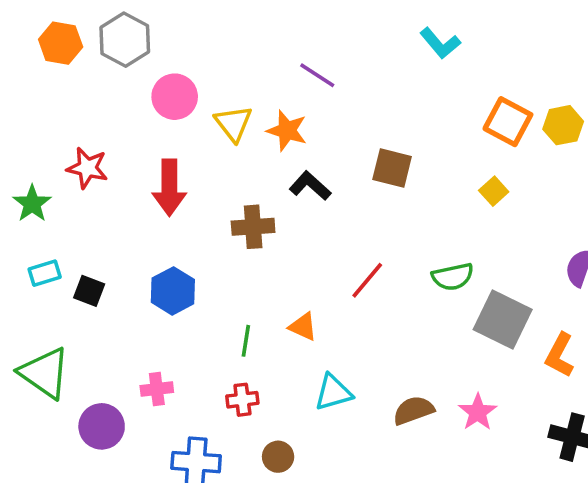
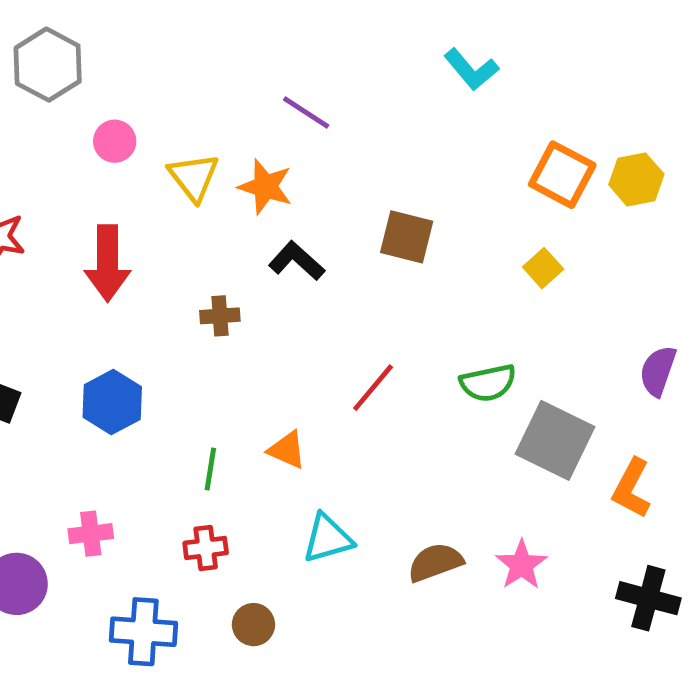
pink circle: (175, 97) -> (115, 141), size x0.7
brown cross: (253, 227) -> (220, 316), size x0.7

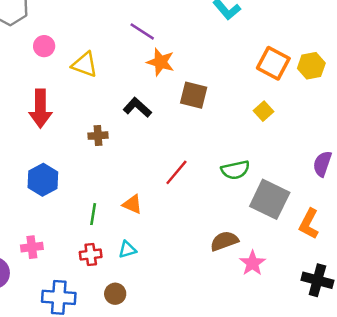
yellow triangle: (194, 177) -> (85, 65), turned -32
orange star: (265, 187) -> (161, 62), moved
cyan triangle: (328, 538) -> (127, 250), moved, size x0.7
brown semicircle: (435, 562) -> (224, 241), moved

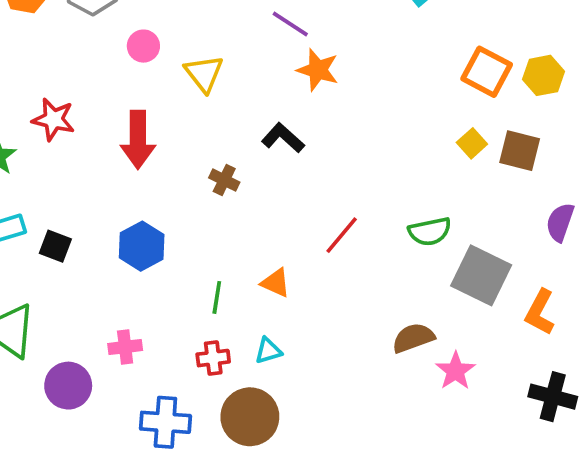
yellow triangle: (85, 65) -> (204, 74), turned 32
brown square: (194, 95) -> (520, 151), moved
brown cross: (98, 136) -> (224, 180), turned 30
brown circle: (115, 294) -> (250, 417), size x1.8

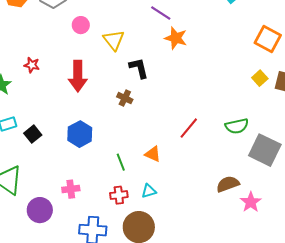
red star: (53, 119) -> (32, 65), size x0.7
black L-shape: (283, 138) -> (139, 68), moved, turned 35
black square: (55, 246) -> (33, 134), turned 30
green line: (217, 297) -> (121, 162), turned -30

